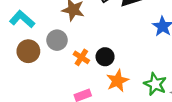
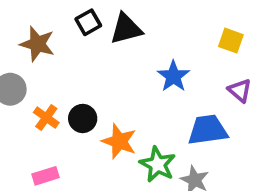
orange star: (117, 81) -> (119, 141), moved, turned -30

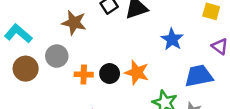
orange cross: (46, 118) -> (84, 74), turned -30
orange star: (119, 141) -> (137, 73), moved

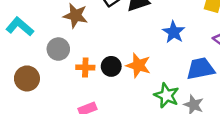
brown circle: (26, 69) -> (27, 78), moved

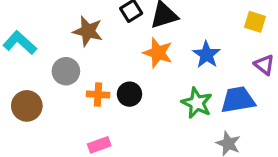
orange star: (138, 65) -> (158, 53), moved
green star: (167, 95) -> (197, 103), moved

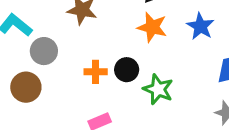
gray circle: (66, 71) -> (44, 51), moved
green star: (197, 103) -> (158, 89), moved

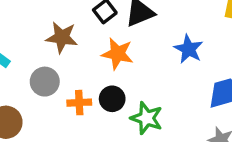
orange star: (152, 27) -> (118, 54), moved
gray circle: (44, 51) -> (45, 82), moved

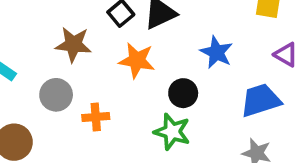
black circle: (112, 99) -> (183, 93), moved

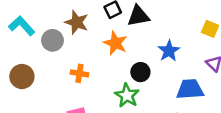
gray circle: (56, 95) -> (52, 40), moved

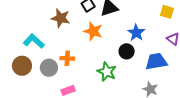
cyan L-shape: (22, 26) -> (34, 41), moved
gray circle: (52, 40) -> (49, 68), moved
black circle: (140, 72) -> (127, 51), moved

